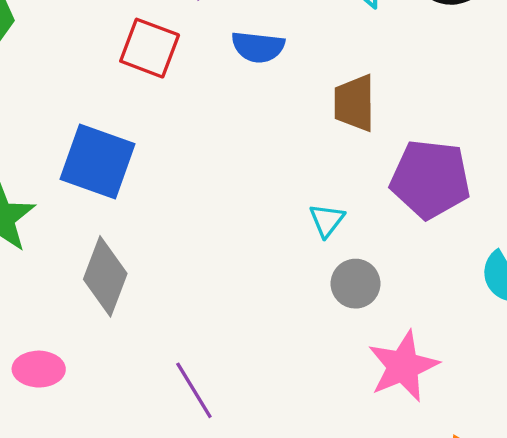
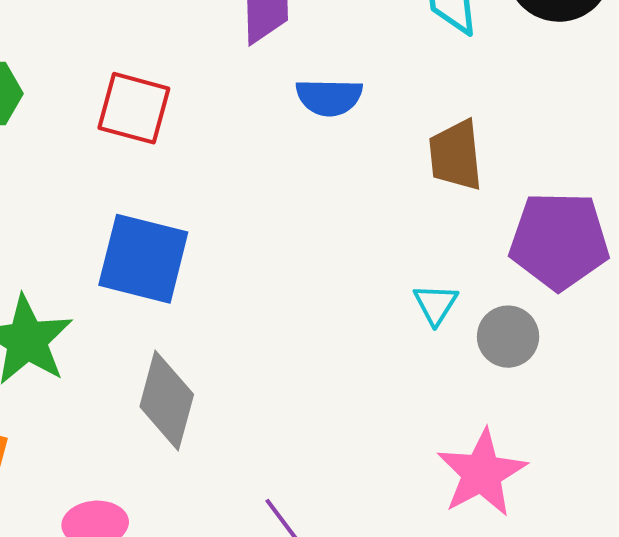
red square: (150, 48) -> (134, 108), moved
gray circle: (356, 284) -> (508, 337), moved
pink star: (403, 366) -> (482, 473), moved

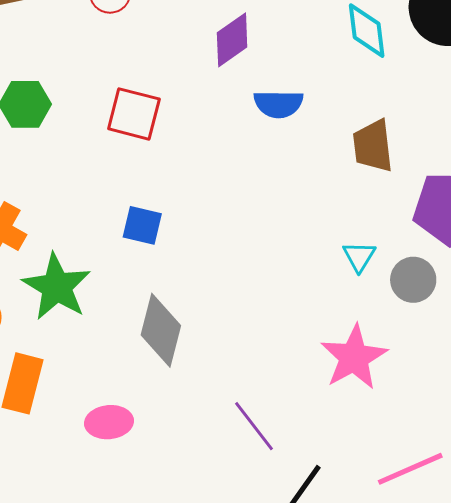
blue square: (143, 259) -> (142, 225), size x0.6
pink star: (482, 473) -> (354, 357), moved

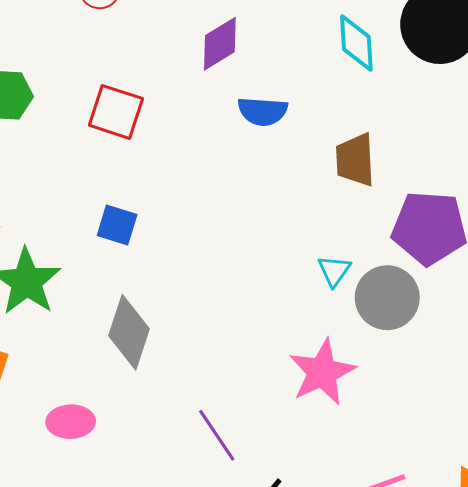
gray circle: (413, 280) -> (387, 298), size x1.4

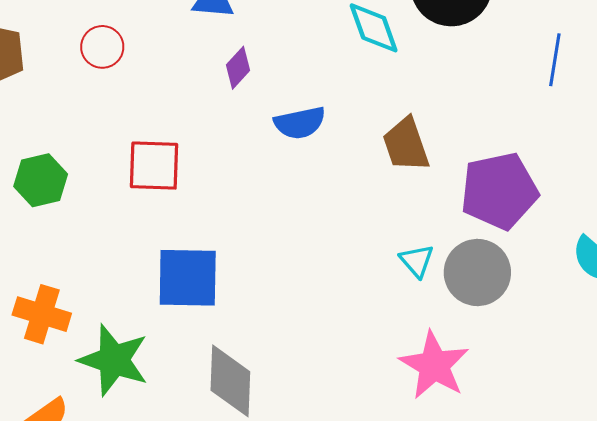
purple diamond: (220, 44) -> (238, 68), size x0.7
blue square: (117, 225) -> (188, 278), size x1.6

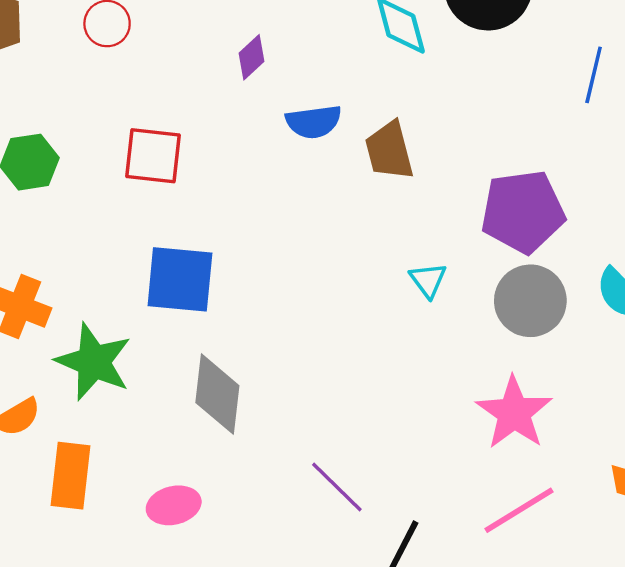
brown trapezoid: (406, 145) -> (389, 151), moved
gray circle: (477, 272) -> (530, 301), moved
pink star: (434, 365) -> (514, 413), moved

